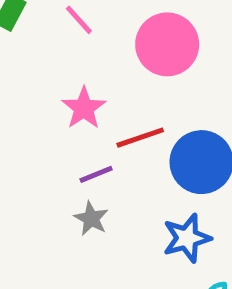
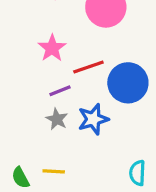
blue star: (187, 238) -> (93, 119), moved

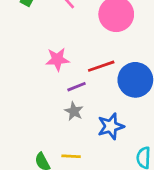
pink star: (52, 48) -> (57, 59), moved, turned 30
blue star: (93, 119) -> (111, 126), moved

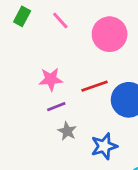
purple line: (77, 87) -> (56, 107), moved

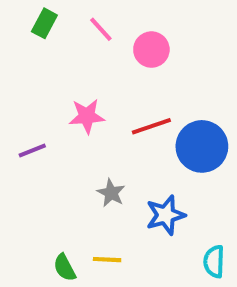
pink circle: (110, 34) -> (151, 50), moved, size x0.7
purple line: (56, 107) -> (32, 150), moved

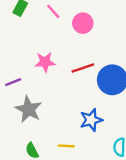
gray star: (111, 193) -> (29, 109), moved, size x1.6
yellow line: (107, 260) -> (66, 146), moved

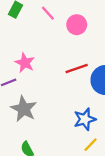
pink star: (45, 62) -> (25, 63), moved, turned 30
yellow line: (66, 146) -> (91, 145), moved, turned -49

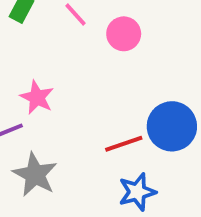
red line: (77, 69) -> (124, 144), moved

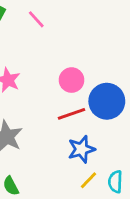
pink circle: (124, 34) -> (72, 80), moved

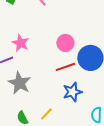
yellow line: (88, 180) -> (46, 114), moved

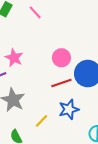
yellow line: (46, 114) -> (41, 121), moved

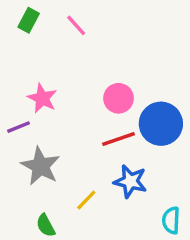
blue star: (69, 109) -> (130, 181), turned 30

